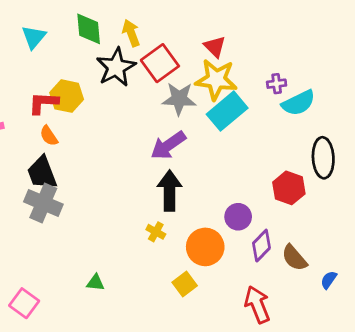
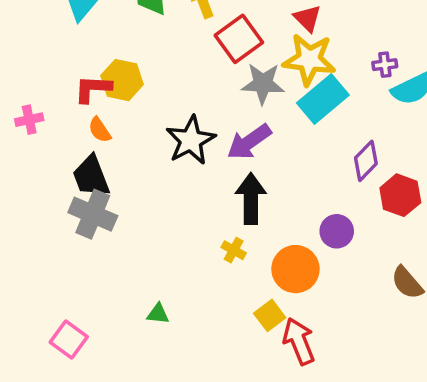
black star: (116, 67) -> (191, 140), moved
purple diamond: (261, 246) -> (366, 161), moved
red arrow: (257, 305) -> (299, 341), moved

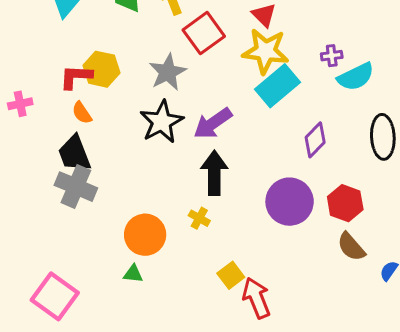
gray star: (263, 84) -> (168, 72), moved, turned -30
red hexagon: (400, 195) -> (345, 203), moved
purple circle: (337, 231) -> (290, 202), size x1.6
orange circle: (295, 269) -> (145, 235), moved
pink square: (69, 339) -> (55, 296), size x1.4

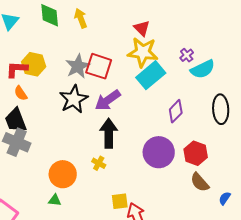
red square: (204, 33) -> (99, 66), moved, turned -36
purple cross: (332, 56) -> (187, 55), turned -32
yellow square: (231, 275) -> (120, 201), turned 30

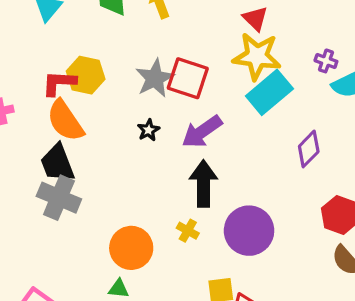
purple cross: (187, 55) -> (326, 61), turned -32
orange semicircle: (21, 93) -> (65, 121), size x1.8
black star: (74, 99) -> (148, 130), size x0.5
purple circle: (159, 152) -> (249, 231), moved

